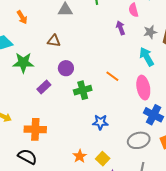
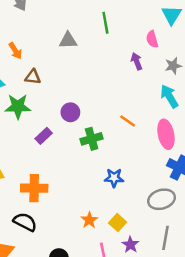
brown triangle: (54, 41) -> (33, 77), moved

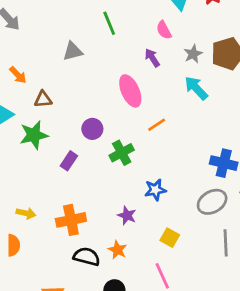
orange line: (128, 121) -> (157, 125), turned -56
pink ellipse: (166, 134) -> (130, 91), moved
orange star: (89, 220) -> (118, 250), moved
black semicircle: (25, 222) -> (87, 257), moved
purple star: (130, 245) -> (127, 216), moved

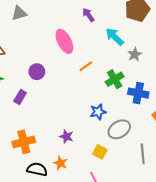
gray star: (193, 54) -> (135, 54), moved
purple arrow: (152, 58) -> (88, 15), moved
green cross: (122, 153) -> (115, 79), moved
blue star: (155, 190) -> (98, 112), moved
gray ellipse: (212, 202) -> (119, 129), moved

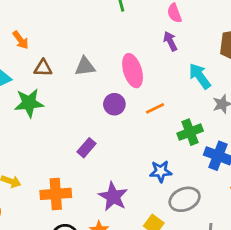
gray triangle: (19, 13) -> (85, 66), moved
purple circle: (37, 72) -> (114, 104), moved
purple rectangle: (20, 97) -> (86, 148), moved
purple star: (66, 137) -> (113, 197), size x1.5

